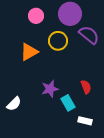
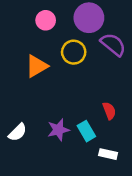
purple star: (50, 89) -> (58, 130), moved

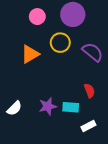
purple semicircle: (113, 44) -> (93, 52), moved
cyan rectangle: (86, 131) -> (71, 107), turned -56
white rectangle: (108, 154) -> (88, 126), turned -40

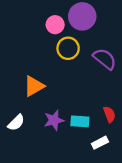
pink circle: (37, 17) -> (55, 25), moved
orange triangle: (30, 54) -> (34, 86), moved
red semicircle: (89, 91) -> (109, 114), moved

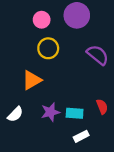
pink circle: (55, 25) -> (42, 20), moved
yellow circle: (68, 48) -> (48, 48), moved
white rectangle: (100, 143) -> (81, 136), moved

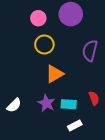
purple semicircle: (98, 55) -> (90, 51), turned -115
orange triangle: (32, 80) -> (55, 74), moved
purple star: (50, 112) -> (46, 103), turned -30

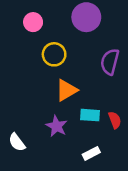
pink circle: (38, 18) -> (33, 22), moved
cyan rectangle: (69, 104) -> (90, 115), moved
white semicircle: (14, 105) -> (17, 142), moved, turned 98

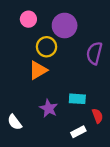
purple circle: (86, 17) -> (65, 26), moved
orange triangle: (66, 90) -> (38, 70), moved
red semicircle: (115, 120) -> (98, 116), moved

